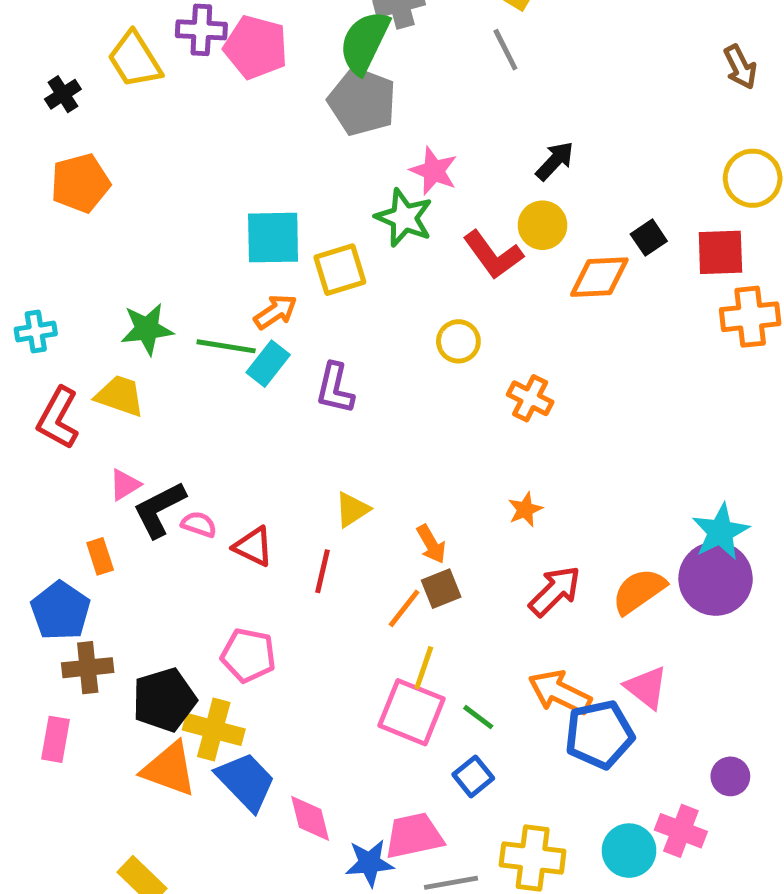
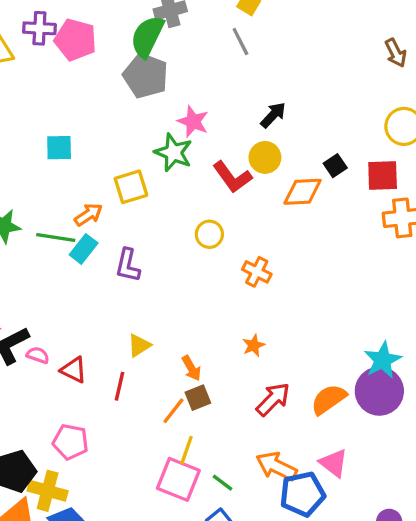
cyan square: (273, 238) -> (59, 148), moved, size x0.7

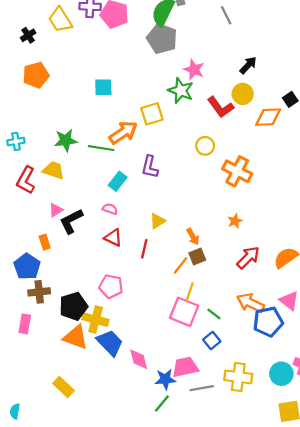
orange arrow: (88, 215) -> (123, 133), size x1.5
cyan rectangle: (84, 249) -> (118, 181), moved
orange cross: (257, 272) -> (237, 171), size x1.5
pink semicircle: (38, 355) -> (110, 209), moved

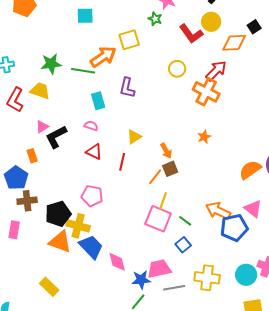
green star: (181, 91) -> (155, 19), size x0.6
cyan rectangle: (118, 181) -> (98, 101), turned -54
red arrow: (248, 258) -> (216, 71), moved

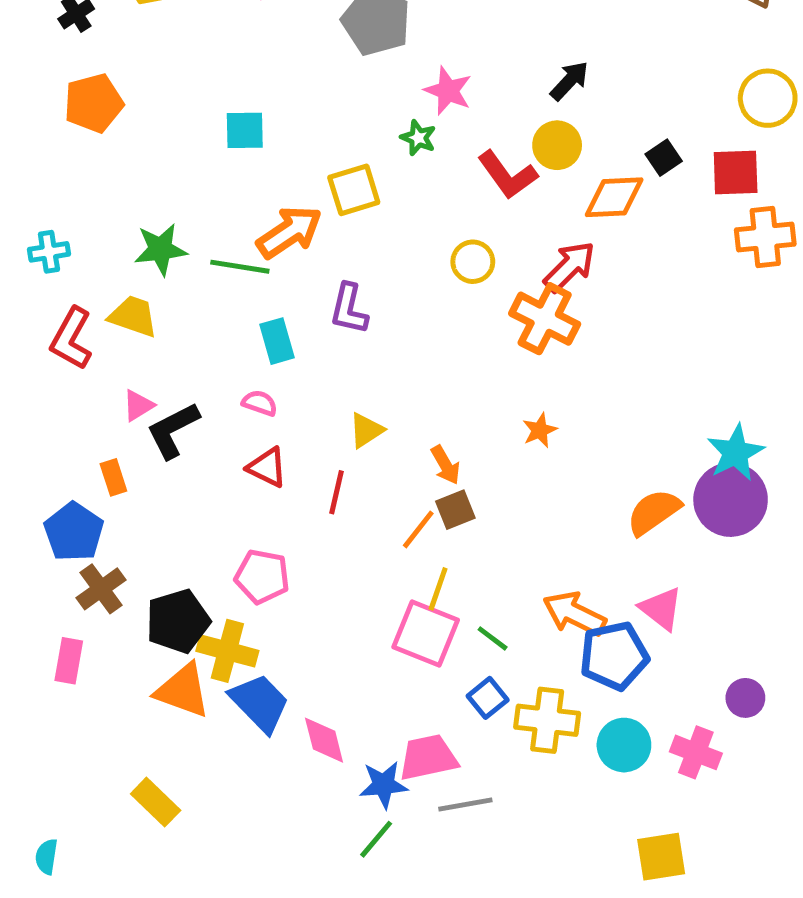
brown cross: (27, 201) -> (101, 589), turned -30
cyan circle: (246, 275) -> (624, 745), moved
yellow cross: (207, 278) -> (547, 720), moved

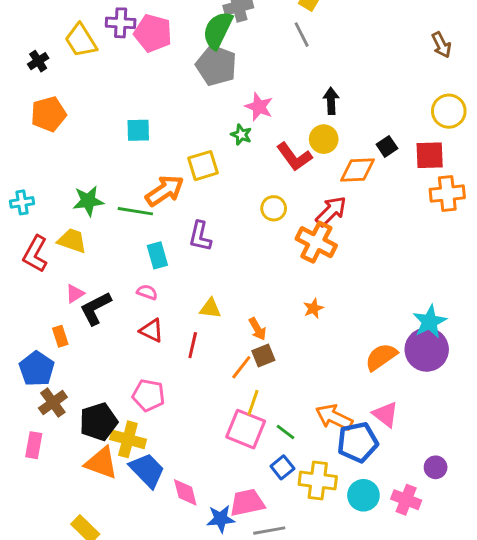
black arrow: (569, 81) -> (331, 101), turned -45
yellow triangle: (366, 430) -> (210, 308), turned 40

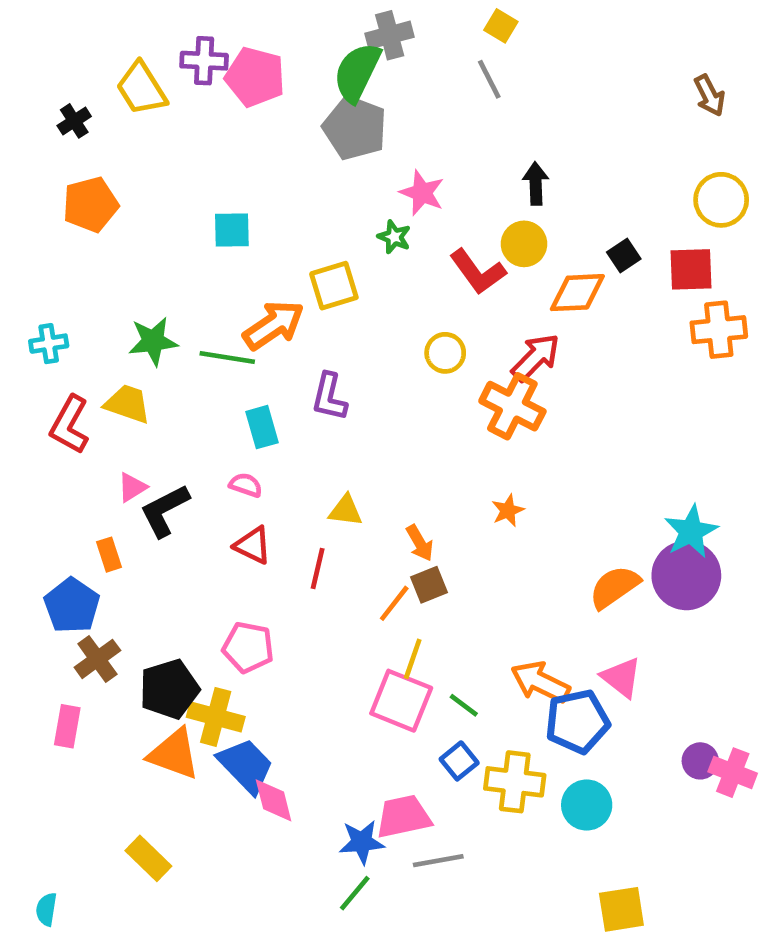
pink diamond: (185, 492) -> (274, 800), moved
pink cross: (406, 500) -> (733, 773), moved

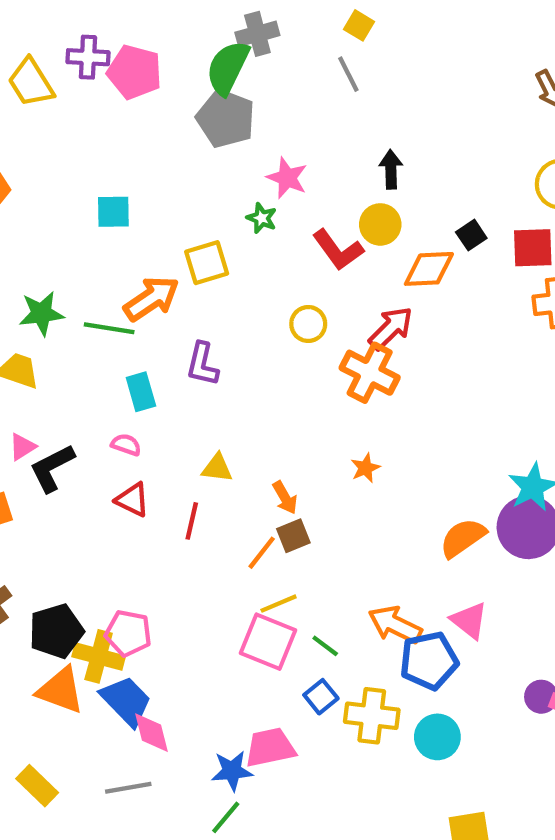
pink pentagon: (248, 647) -> (128, 633), moved
yellow line: (413, 659) -> (279, 604), turned 48
gray line: (438, 861) -> (128, 788), moved

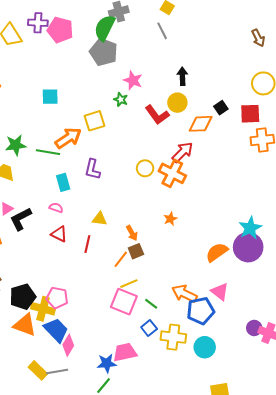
yellow circle: (308, 324) -> (145, 168), moved
pink diamond: (152, 733) -> (68, 345), turned 45
yellow rectangle: (37, 786) -> (38, 370), moved

